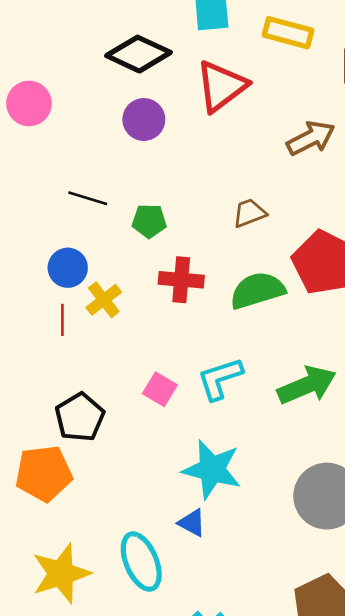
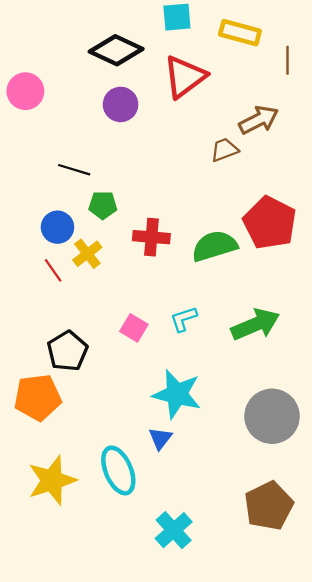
brown trapezoid: (249, 213) -> (224, 150), moved
green pentagon: (149, 221) -> (103, 205), moved
red line: (62, 320) -> (53, 270), turned -35
cyan L-shape: (220, 379) -> (184, 319), size x0.7
blue triangle: (192, 523) -> (160, 438), turned 40

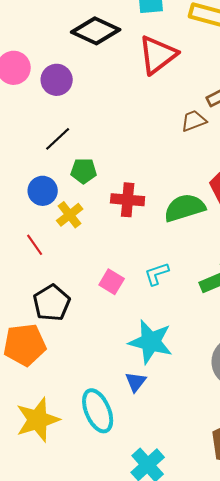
purple circle: (121, 104) -> (57, 80), moved
black line: (74, 170) -> (58, 139), turned -60
red line: (53, 270) -> (35, 245), moved

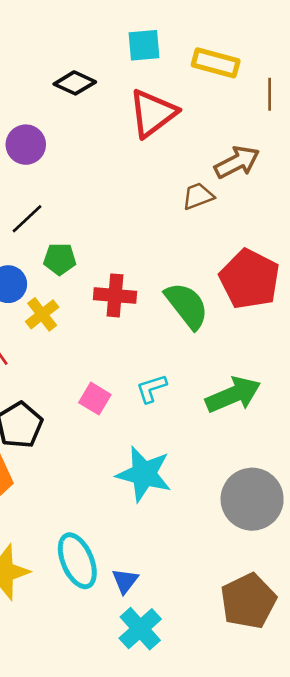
black diamond: (96, 31) -> (75, 83), size x0.7
green semicircle: (185, 208) -> (187, 306), turned 69
blue triangle: (136, 382) -> (125, 581), moved

